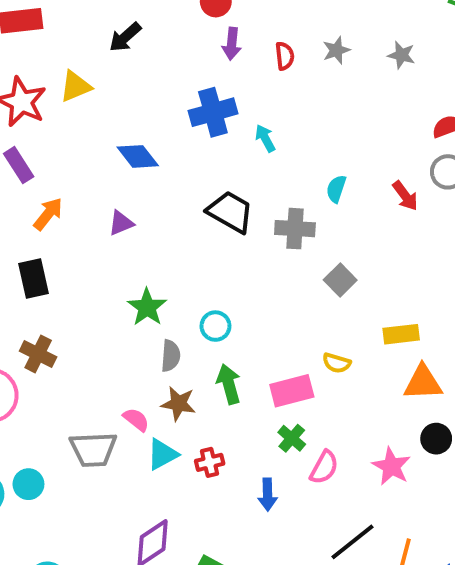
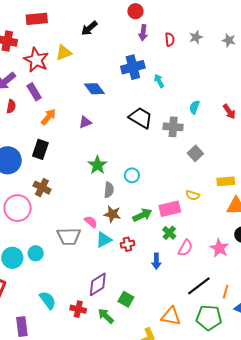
black rectangle: (33, 279) -> (40, 149), turned 30
green arrow: (229, 384) -> (142, 215), moved, turned 78

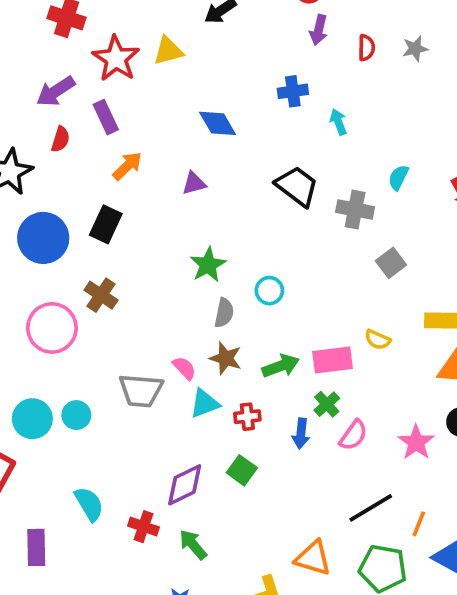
blue cross: (133, 67) -> (293, 91), size x0.7
blue arrow: (156, 261) -> (301, 434), moved
green square: (126, 299) -> (242, 470), moved

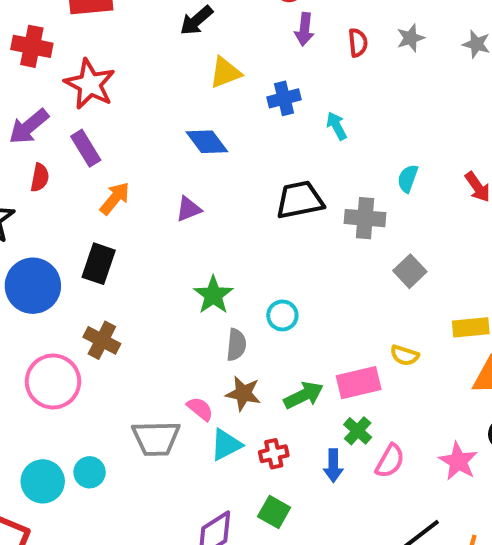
yellow triangle: (168, 51) -> (225, 73), moved
black trapezoid: (297, 186) -> (300, 200), turned -42

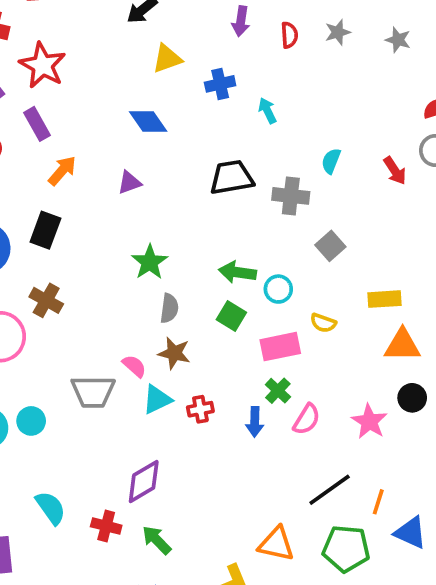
cyan circle: (282, 315) -> (278, 289), moved
green arrow: (304, 395) -> (237, 272), moved, turned -147
green square: (274, 512) -> (231, 316), moved

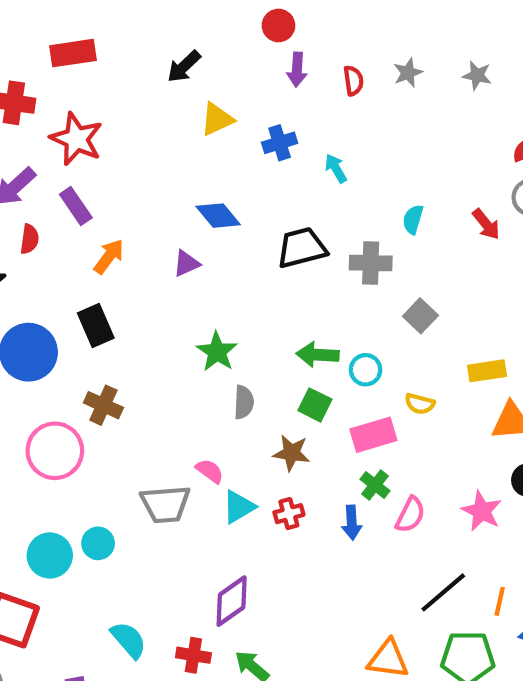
blue diamond: (148, 121) -> (218, 216), moved
black rectangle: (45, 230) -> (96, 326), turned -39
brown star: (174, 353) -> (292, 453), moved

